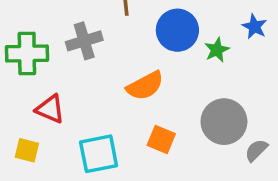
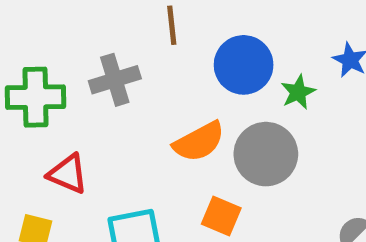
gray circle: (224, 122) -> (266, 154), moved

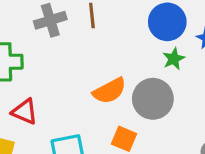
blue circle: (244, 65) -> (167, 22), moved
gray cross: (115, 80) -> (50, 20), moved

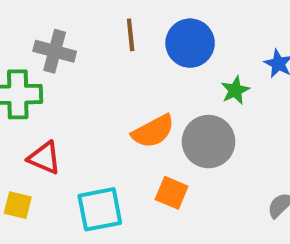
gray cross: (50, 20) -> (55, 51), moved, turned 32
blue circle: (167, 22) -> (190, 43), moved

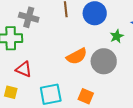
orange square: (172, 193) -> (86, 96), moved

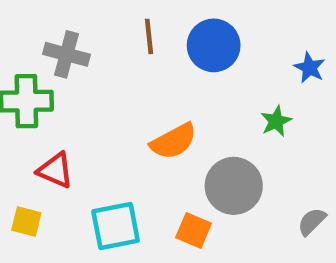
green star: (117, 36) -> (276, 121), moved
gray circle: (104, 61) -> (234, 186), moved

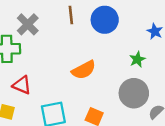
gray cross: (66, 54) -> (28, 24), turned 30
gray circle: (234, 186) -> (134, 93), moved

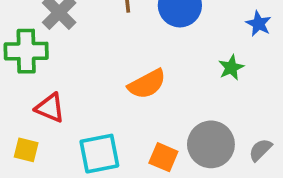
gray circle: (134, 93) -> (211, 144), moved

